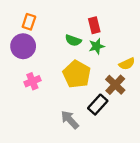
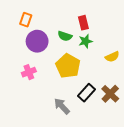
purple circle: (23, 46) -> (37, 41), moved
brown cross: (115, 85) -> (110, 94), moved

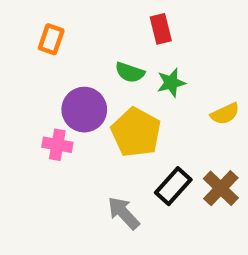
red rectangle: (83, 23) -> (161, 29), moved
purple circle: (37, 41) -> (84, 110), moved
pink cross: (29, 72) -> (57, 145), turned 32

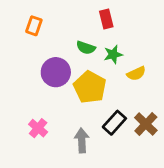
yellow semicircle: (225, 114) -> (136, 74), moved
pink cross: (57, 145) -> (38, 128), moved, turned 30
gray arrow: (124, 213) -> (82, 140), turned 40

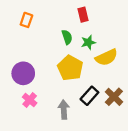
green semicircle: (86, 48) -> (67, 37), turned -128
purple circle: (56, 72) -> (23, 73), moved
yellow semicircle: (136, 74) -> (106, 57), size x1.5

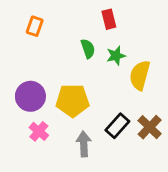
yellow semicircle: (106, 57) -> (140, 75), turned 130
yellow pentagon: (70, 68) -> (72, 100), moved, turned -30

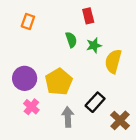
yellow pentagon: (72, 100) -> (59, 82), turned -30
brown cross: (150, 127) -> (120, 120), moved

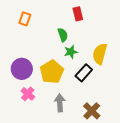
green star: (94, 45) -> (71, 52), moved
black rectangle: (95, 102) -> (84, 73), moved
brown cross: (120, 120) -> (92, 111), moved

